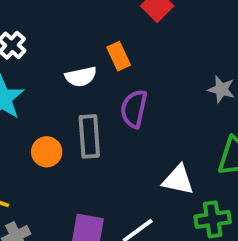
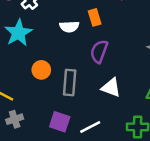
gray rectangle: (89, 136) -> (70, 83), moved
white triangle: (178, 180) -> (111, 88), moved

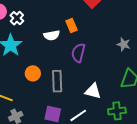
white triangle: (111, 88) -> (93, 91), moved

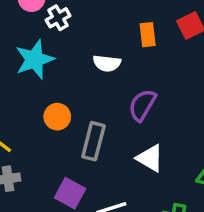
orange rectangle: (71, 25) -> (148, 35), moved
white triangle: (93, 91) -> (150, 158), moved

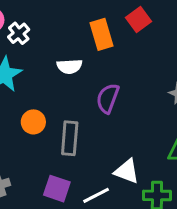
orange rectangle: (148, 35) -> (101, 34), size x1.4
white triangle: (150, 158) -> (127, 171), moved

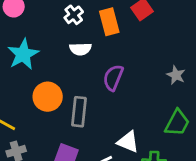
white cross: (19, 33) -> (74, 15), moved
orange circle: (33, 122) -> (48, 97), size x1.4

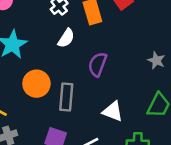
white semicircle: (80, 49) -> (66, 38), turned -54
white triangle: (128, 142) -> (113, 111), moved

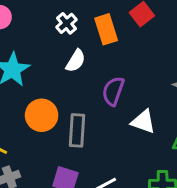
white triangle: (113, 111) -> (143, 122), moved

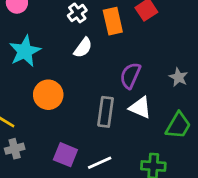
purple semicircle: (113, 91) -> (130, 76), moved
gray rectangle: (77, 130) -> (106, 112), moved

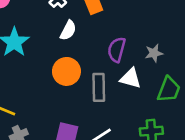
gray star: (179, 77) -> (154, 53), moved, turned -30
orange circle: (48, 95) -> (66, 71), moved

